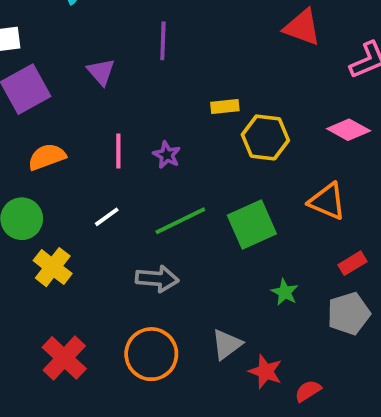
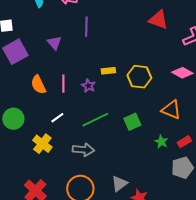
yellow rectangle: (225, 107) -> (108, 71), moved
orange semicircle: (47, 157) -> (38, 85), moved, turned -96
green square: (252, 225) -> (132, 122), size x0.7
yellow cross: (53, 267) -> (42, 144), moved
green star: (285, 292) -> (161, 142), moved

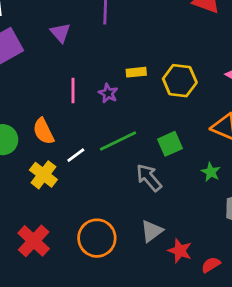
orange semicircle: (38, 85) -> (43, 131), moved
white line: (57, 118) -> (76, 155), moved
gray arrow: (83, 150) -> (149, 178), moved, turned -135

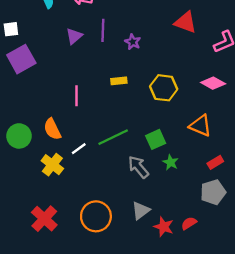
purple triangle: (60, 33) -> (74, 36), moved, turned 30
yellow rectangle: (136, 72) -> (119, 81), moved
purple star: (108, 93) -> (133, 42), moved
green star: (211, 172) -> (171, 162), moved
red semicircle: (211, 265) -> (189, 223), moved

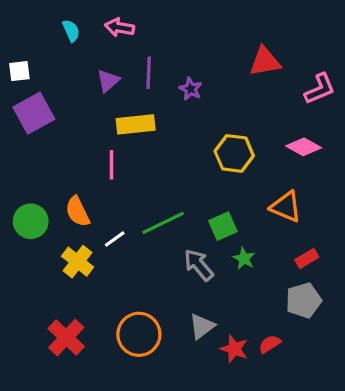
red triangle: (185, 22) -> (265, 61), turned -30
yellow rectangle: (119, 81) -> (136, 124), moved, size x1.6

